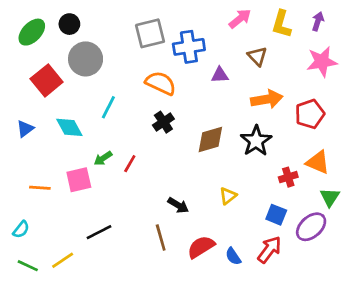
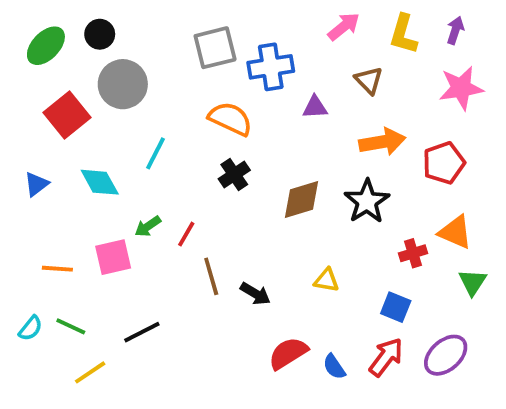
yellow triangle: (228, 196) -> (326, 280), turned 48
purple ellipse: (311, 227) -> (446, 355), moved
brown line: (161, 238) -> (211, 276), moved
green line: (28, 266) -> (71, 326), moved

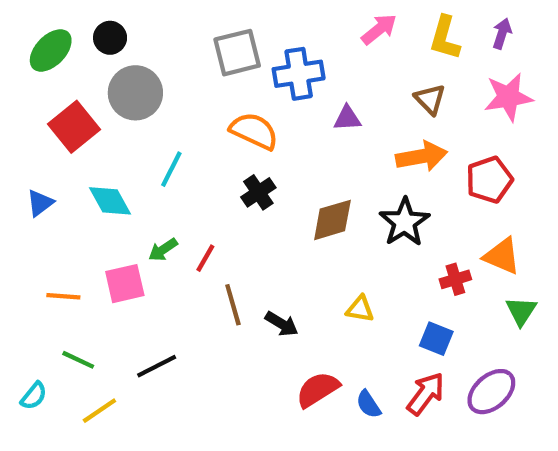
brown triangle: (369, 80) -> (430, 99), moved
cyan semicircle: (31, 328) -> (34, 396), moved

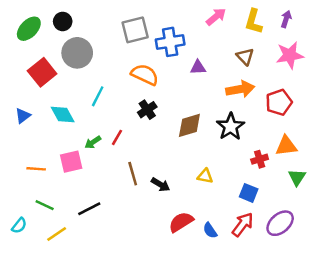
orange triangle: (502, 256) -> (286, 146), turned -30
red line: (205, 258) -> (117, 137), moved

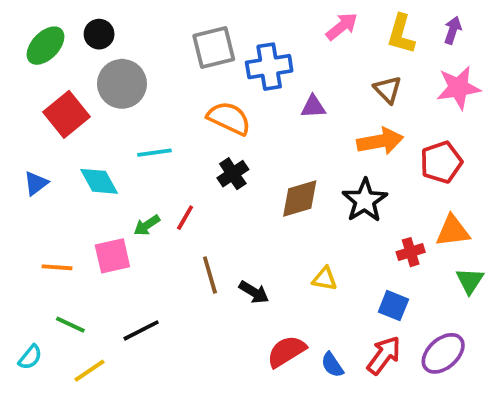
cyan line: (98, 96) -> (154, 153), turned 55

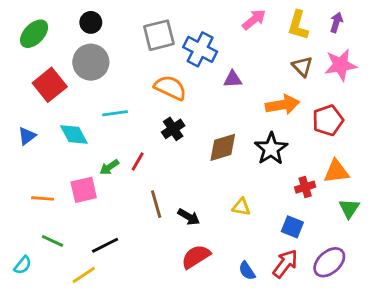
black circle: (99, 34) -> (91, 22), moved
blue cross: (269, 67) -> (200, 49), turned 36
brown triangle: (388, 90) -> (302, 66), moved
red semicircle: (286, 351) -> (196, 257), moved
yellow line: (89, 371) -> (84, 275), moved

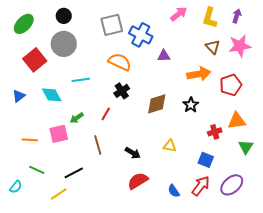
black star: (271, 149) -> (191, 105), size x0.7
red line: (138, 161) -> (106, 114), moved
brown line: (156, 204) -> (98, 145), moved

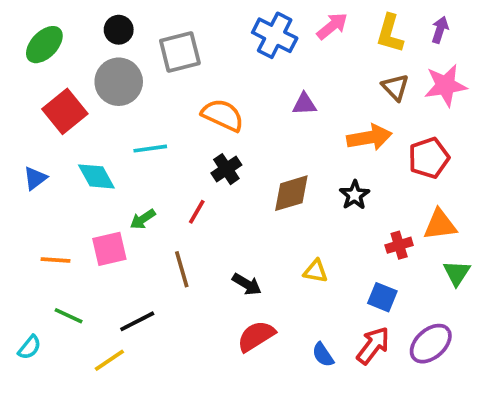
gray square: (112, 25) -> (180, 52), moved
blue cross: (141, 35) -> (275, 35), moved

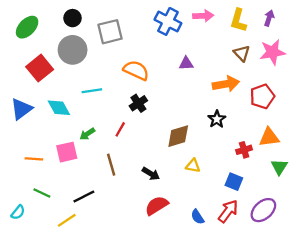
pink arrow: (332, 26) -> (203, 16), turned 36
blue triangle: (35, 178) -> (21, 109), size x1.5
brown diamond: (291, 193) -> (178, 136), moved

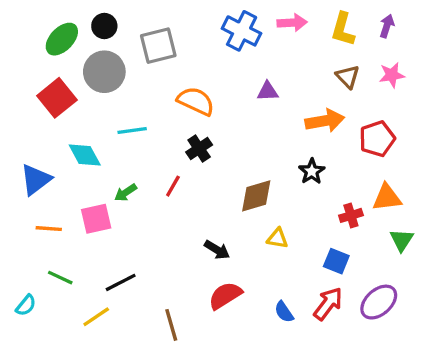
green ellipse: (27, 27) -> (62, 39), moved
pink star: (272, 52) -> (392, 75), size x0.7
blue triangle: (21, 109) -> (36, 180), moved
brown line: (111, 165) -> (171, 325), moved

